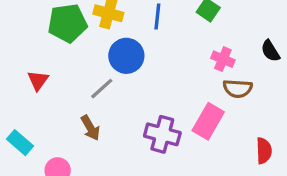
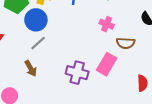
blue circle: (126, 56) -> (36, 20), moved
pink cross: (223, 59) -> (107, 24), moved

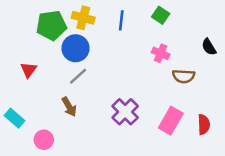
pink rectangle: (107, 64) -> (171, 121), moved
purple cross: (77, 73) -> (125, 112), turned 30

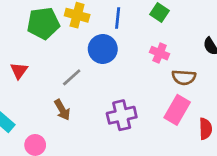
blue circle: (76, 48) -> (103, 49), moved
purple cross: (125, 112) -> (122, 115), turned 32
pink rectangle: (171, 121) -> (177, 110), moved

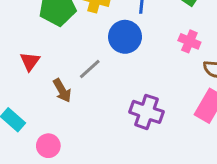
brown arrow: (62, 110) -> (62, 90), moved
purple cross: (122, 115) -> (146, 112), turned 32

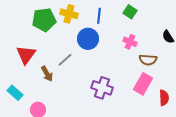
red triangle: (30, 61) -> (26, 55), size x1.5

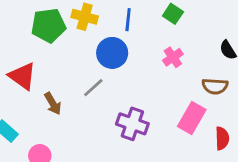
pink cross: (130, 42) -> (173, 57), turned 32
red triangle: (26, 55) -> (22, 76), turned -30
gray line: (65, 60) -> (93, 88), moved
brown semicircle: (148, 60) -> (215, 86), moved

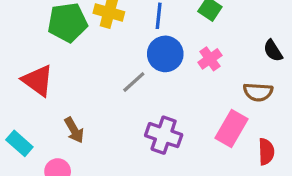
blue circle: (112, 53) -> (165, 54), moved
gray line: (93, 88) -> (134, 82), moved
brown arrow: (53, 104) -> (74, 130), moved

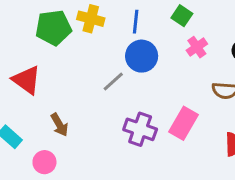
pink cross: (210, 59) -> (197, 47), moved
pink rectangle: (232, 128) -> (183, 123), moved

